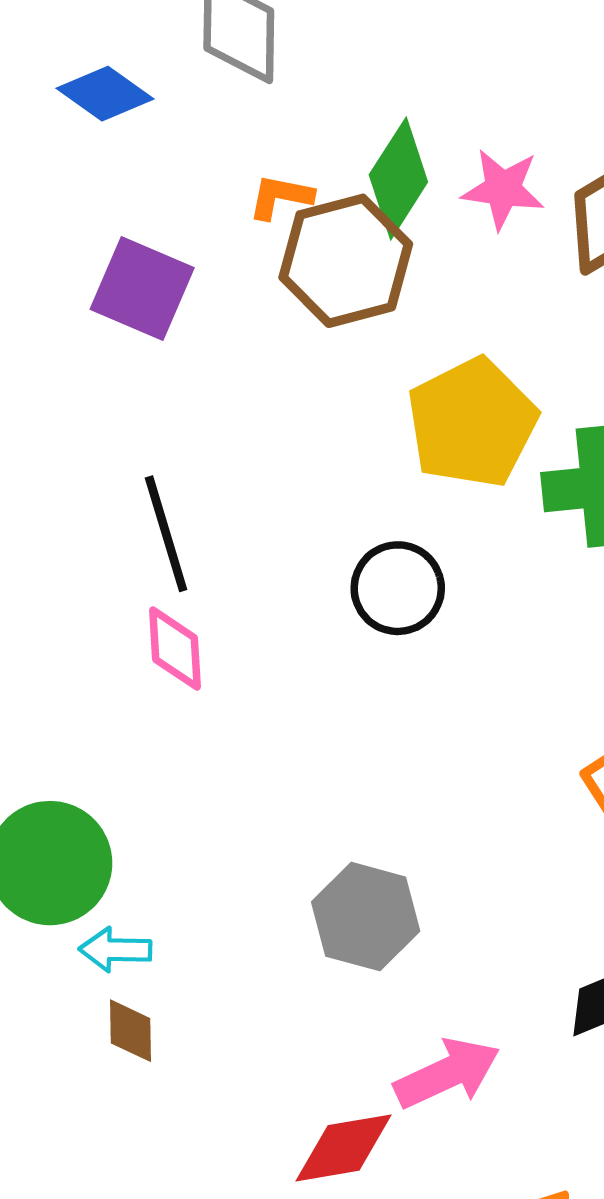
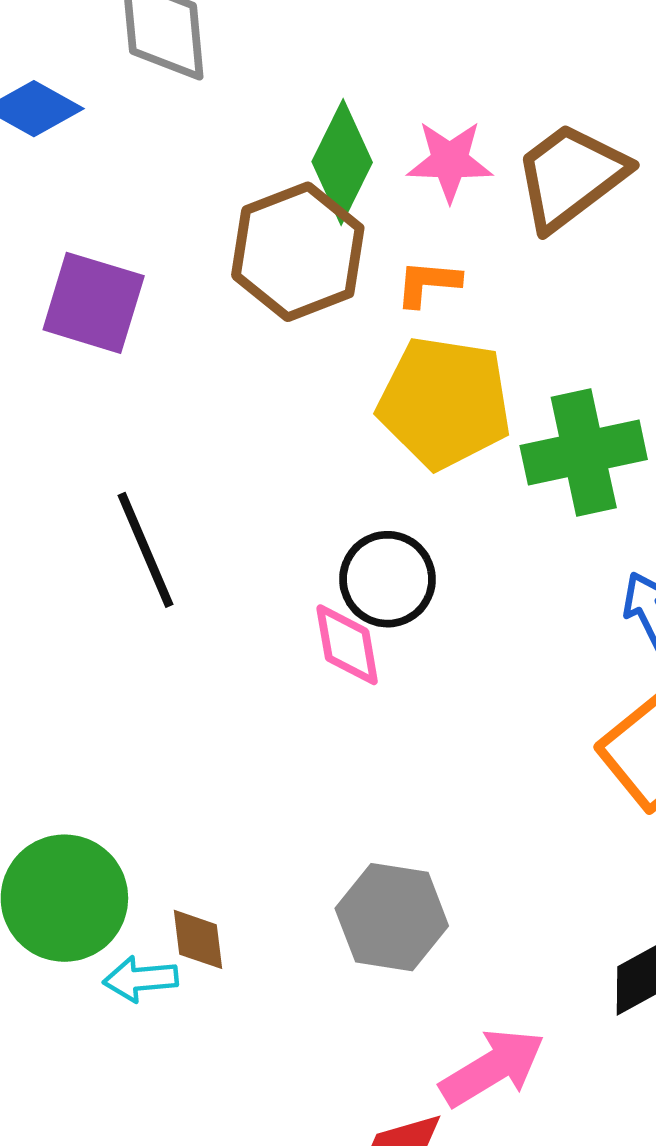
orange L-shape: (281, 197) -> (428, 283), moved
yellow pentagon: (472, 423) -> (444, 403), turned -30
pink diamond: (175, 649) -> (347, 645), moved
brown diamond: (131, 1031) -> (198, 939), moved

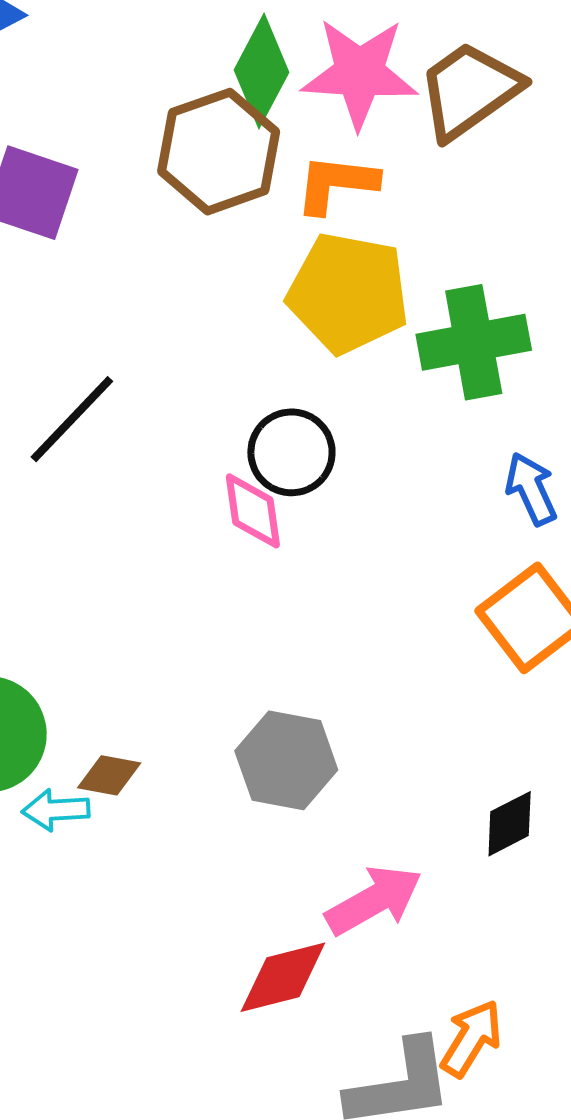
pink star: (450, 161) -> (359, 73), size x1.5
orange L-shape: (428, 283) -> (336, 184), size x1.4
black line: (146, 550) -> (72, 419), turned 65
brown diamond: (198, 939) -> (109, 775), turned -74

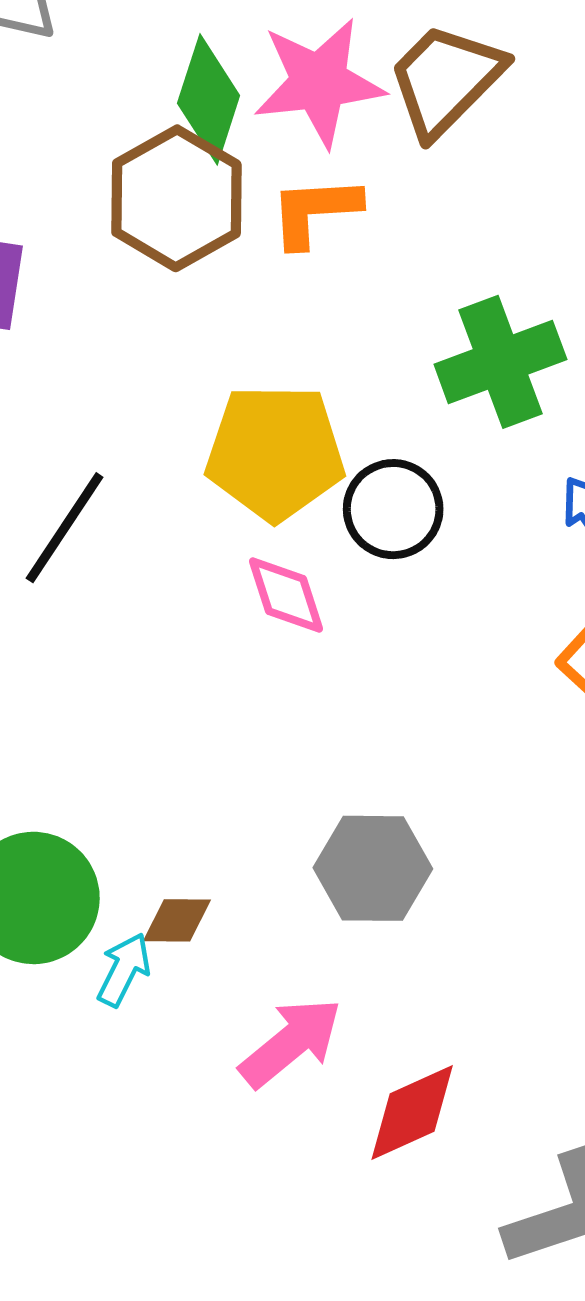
yellow pentagon: (348, 293) -> (275, 452), moved
black circle: (291, 452) -> (393, 509), moved
cyan arrow: (56, 810) -> (124, 970), turned 130
pink arrow: (374, 900) -> (291, 1043), moved

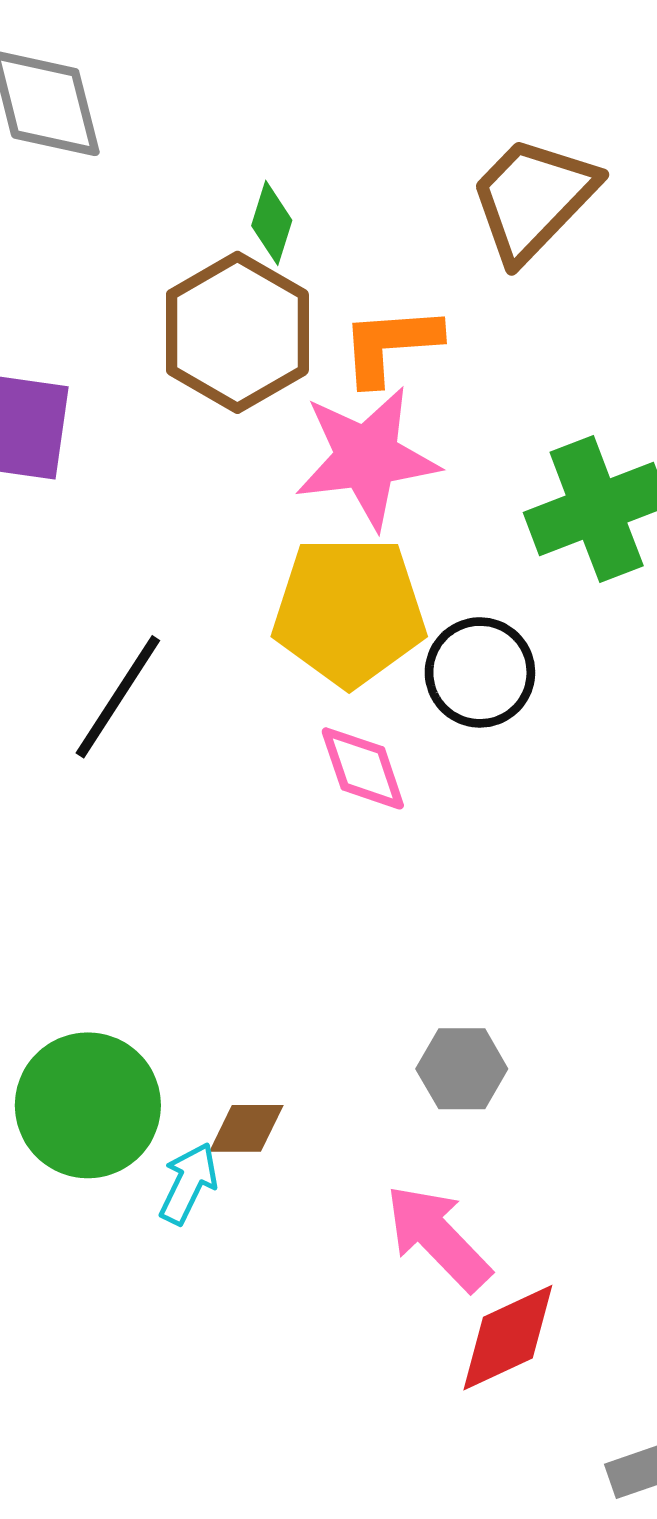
pink star: (319, 82) -> (367, 458), moved
green diamond: (209, 99) -> (272, 223), size x0.6
gray hexagon: (373, 868) -> (462, 1069), size x0.7
pink arrow: (291, 1043) -> (438, 1238), moved, turned -94

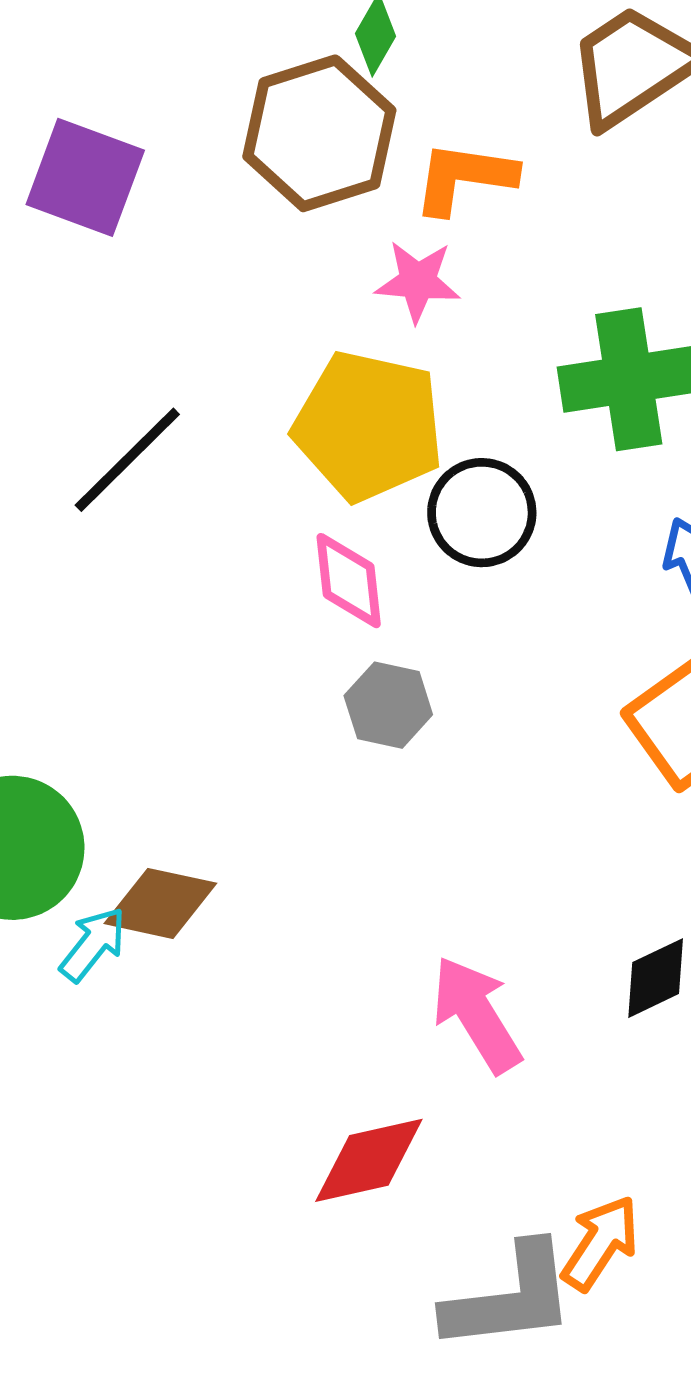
pink star: (367, 458) -> (418, 281), size x0.6
gray hexagon: (462, 1069) -> (388, 705), moved
brown diamond: (246, 1128) -> (160, 903), size x1.4
pink arrow: (438, 1238) -> (477, 1014), moved

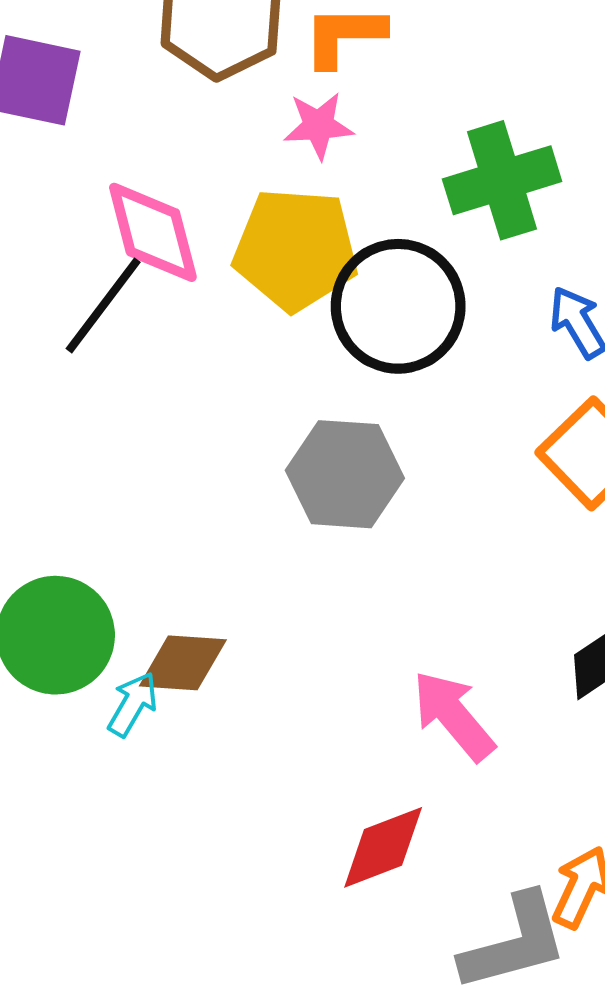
black circle: (482, 513) -> (398, 306), size x1.5
pink diamond: (349, 581) -> (153, 232), moved, size x1.4
gray hexagon: (388, 705) -> (345, 474), size x1.6

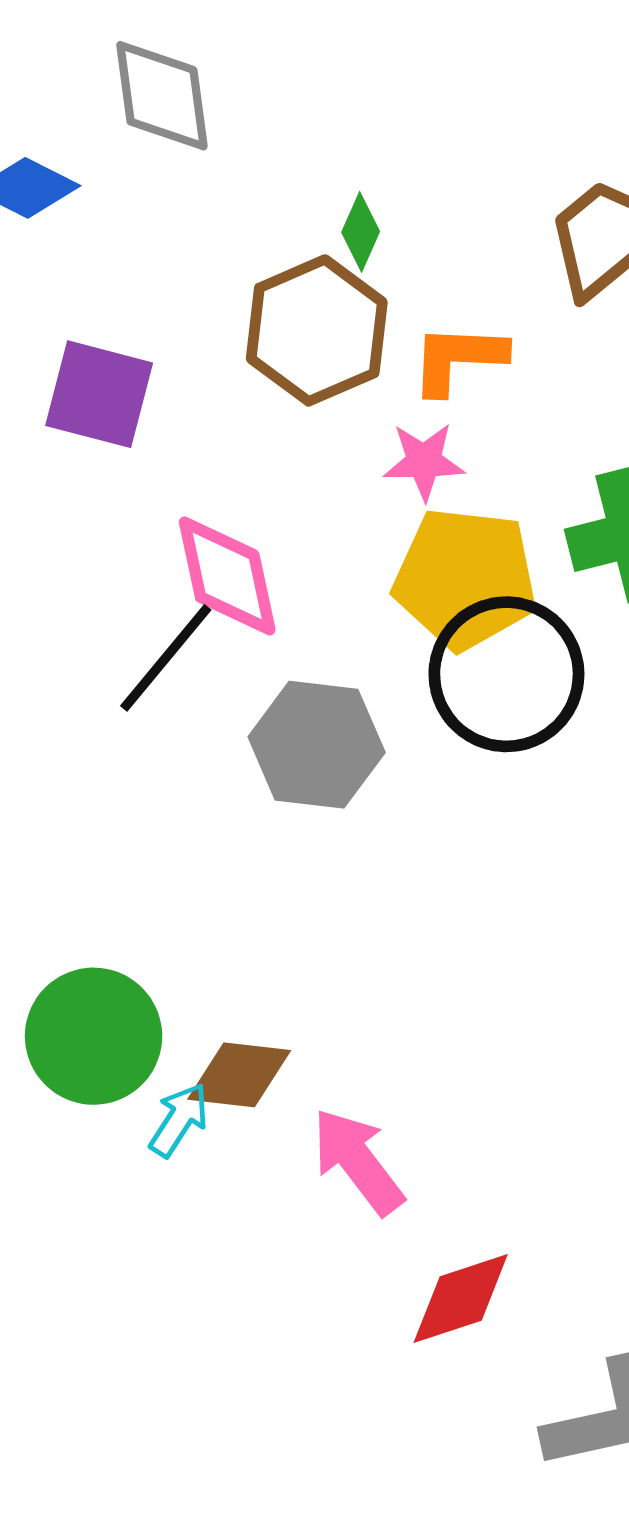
yellow pentagon: (296, 249) -> (465, 578), moved
gray hexagon: (345, 474) -> (317, 745), moved
pink arrow: (453, 716) -> (358, 1161), moved

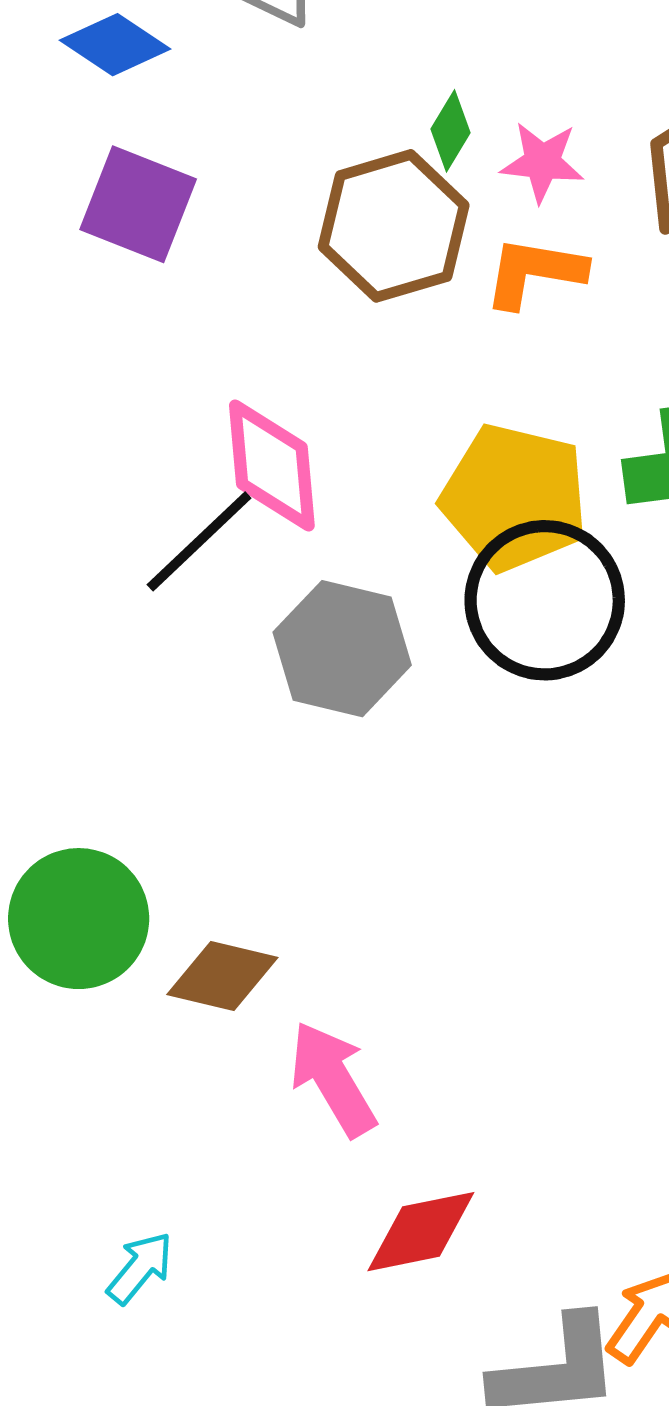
purple square: (99, 394) -> (138, 204), moved
pink star: (424, 461) -> (542, 162), moved
cyan arrow: (179, 1120) -> (140, 1268), moved

